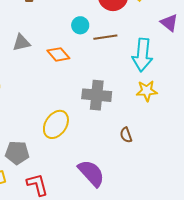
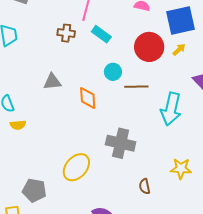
orange diamond: (58, 54) -> (88, 98), turned 30
yellow star: (147, 91) -> (181, 169), moved

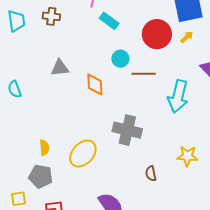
brown cross: (66, 33) -> (51, 16), moved
yellow semicircle: (18, 125) -> (44, 148), moved, turned -91

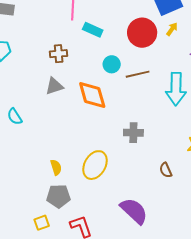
brown cross: (51, 16) -> (59, 54), moved
orange diamond: (95, 85) -> (92, 95), size x1.4
gray cross: (127, 130) -> (133, 133), size x0.7

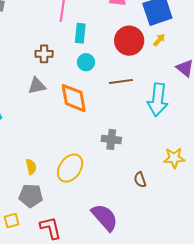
cyan rectangle: (93, 30) -> (80, 33), turned 66
cyan circle: (112, 64) -> (86, 62), moved

